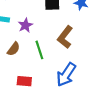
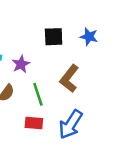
red rectangle: (24, 81) -> (34, 123), moved

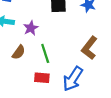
brown L-shape: (69, 79) -> (89, 48), moved

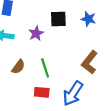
purple star: (31, 28) -> (36, 33), moved

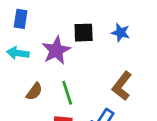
purple star: (36, 33) -> (56, 50), size x1.5

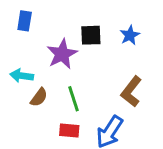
blue star: (121, 33) -> (130, 35), turned 30
cyan arrow: (18, 53) -> (22, 76), moved

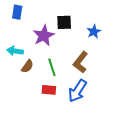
blue star: (130, 35) -> (94, 32), moved
brown L-shape: (131, 91) -> (81, 62), moved

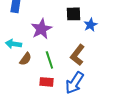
black square: (64, 22) -> (73, 14), moved

